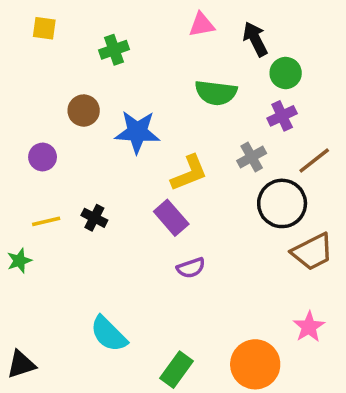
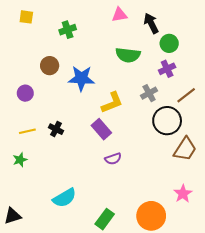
brown trapezoid: (312, 252) -> (185, 149), turned -30
green star: (19, 261) -> (20, 160), moved
cyan semicircle: (109, 334) -> (64, 198), turned -75

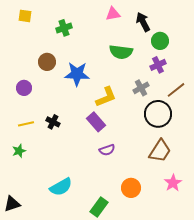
brown trapezoid: (185, 149) -> (160, 151), moved
orange circle: (151, 216) -> (131, 188), moved, size x0.7

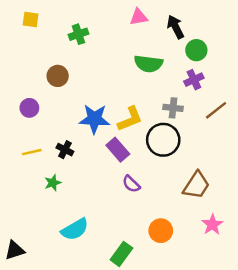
blue star: (77, 74) -> (94, 119), moved
gray cross: (141, 88) -> (173, 108), turned 35
black circle: (158, 114) -> (163, 140), moved
purple semicircle: (107, 150) -> (131, 184), turned 63
green star: (19, 151) -> (53, 183), moved

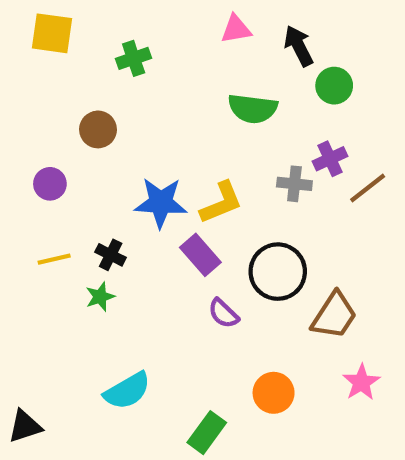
yellow square: (31, 19) -> (52, 33), size x1.5
purple cross: (194, 80) -> (330, 159), moved
black circle: (163, 140) -> (278, 272), moved
green star: (53, 183) -> (100, 297), moved

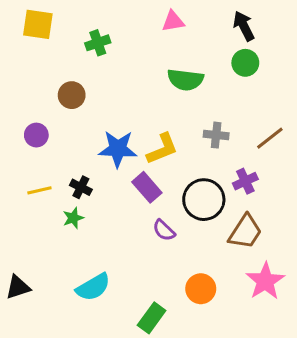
black arrow: (299, 46) -> (244, 26), moved
purple cross: (330, 159) -> (245, 181), moved
pink star: (361, 382) -> (265, 281), size x1.4
black triangle: (25, 426) -> (18, 287), moved

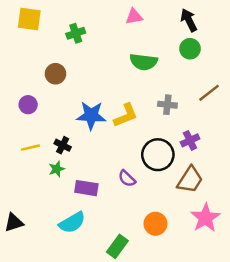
brown line: (270, 138) -> (209, 93), moved
purple rectangle: (147, 187) -> (86, 188), moved, turned -40

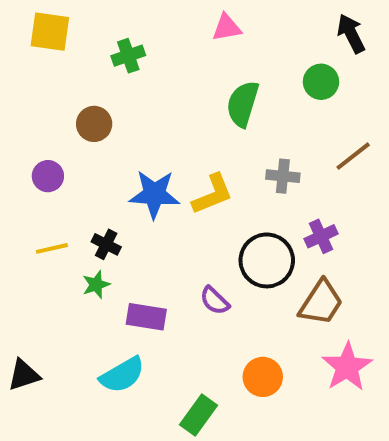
black arrow: (189, 20) -> (351, 34), moved
green semicircle: (144, 62) -> (243, 104), turned 100

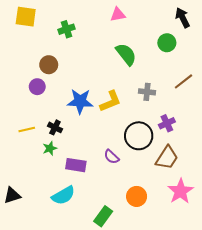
green semicircle: (243, 104) -> (126, 54), turned 125
purple circle: (48, 176) -> (37, 87), moved

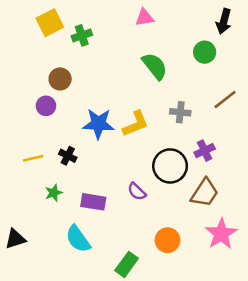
yellow square: (26, 17) -> (50, 23), moved, turned -35
black arrow: (183, 18) -> (224, 21), turned -138
green star: (50, 148) -> (54, 193), moved
cyan semicircle: (63, 195) -> (78, 239), turned 85

